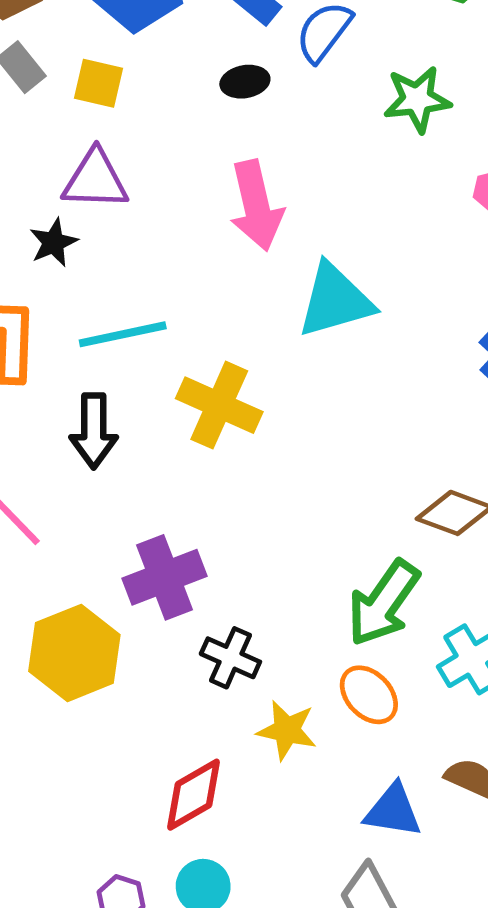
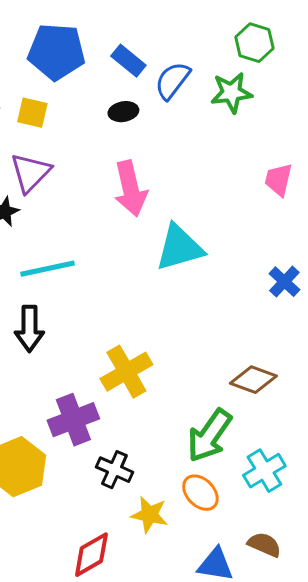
green star: (417, 99) -> (231, 93), moved
purple triangle: (95, 180) -> (30, 173), turned -48
yellow cross: (219, 405) -> (126, 372), moved, turned 36

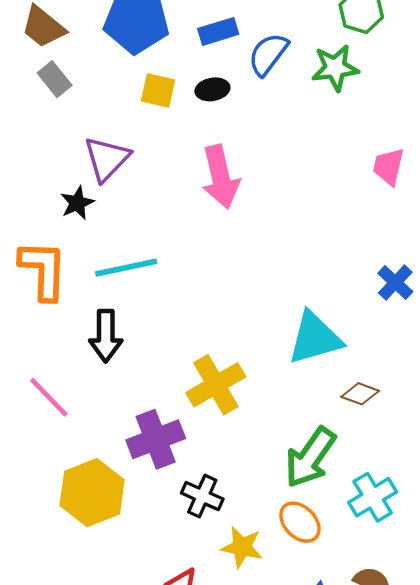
blue rectangle: (128, 61) -> (218, 31), turned -56
yellow square: (32, 113) -> (158, 91), moved
cyan triangle: (179, 248) -> (315, 338), moved
brown diamond: (253, 380) -> (360, 394), size x0.7

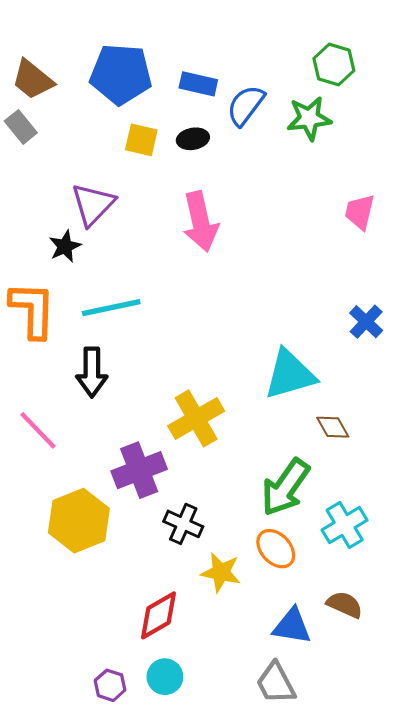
blue rectangle: (218, 31) -> (198, 84), turned 30
gray rectangle: (55, 79) -> (21, 127), moved
brown diamond: (360, 394) -> (333, 427), turned 40

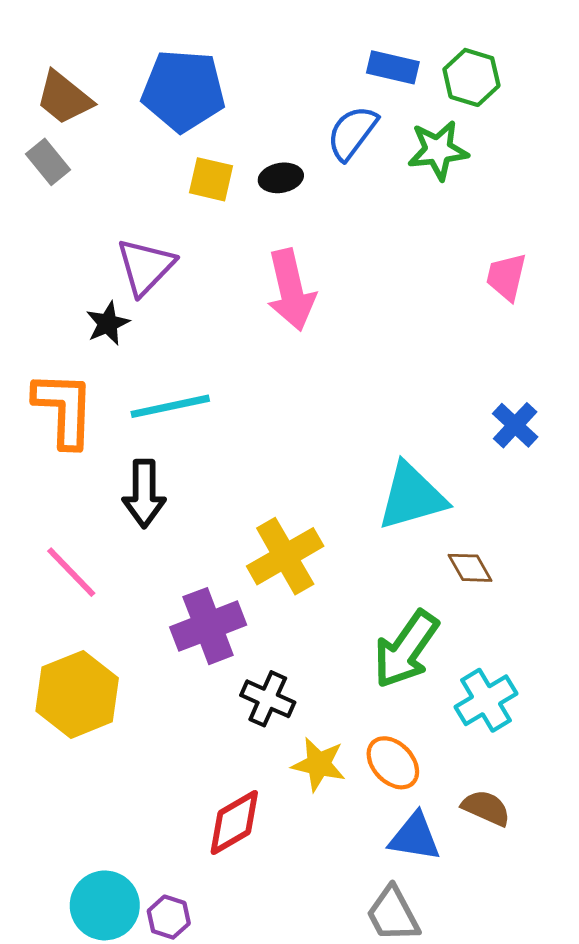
blue rectangle: (198, 84) -> (393, 67), moved
yellow hexagon: (79, 521) -> (77, 694), moved
orange ellipse: (276, 549) -> (393, 763), moved
cyan circle: (165, 677) -> (105, 905), moved, size x1.4

